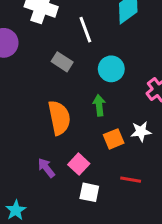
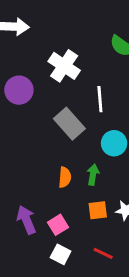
gray rectangle: (62, 62) -> (69, 124), size x1.5
orange semicircle: (59, 118) -> (65, 177), moved, size x0.6
purple arrow: (46, 168) -> (26, 220), size x1.4

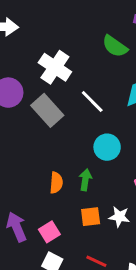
white line: (100, 99) -> (92, 102), turned -40
gray rectangle: (69, 124) -> (47, 110), moved

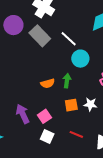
white line: (92, 102) -> (69, 39), moved
orange semicircle: (56, 183) -> (48, 83), turned 72

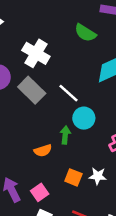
green arrow: (67, 81) -> (65, 135), moved
orange square: (71, 105) -> (73, 177), turned 32

